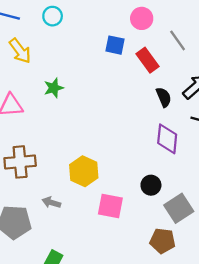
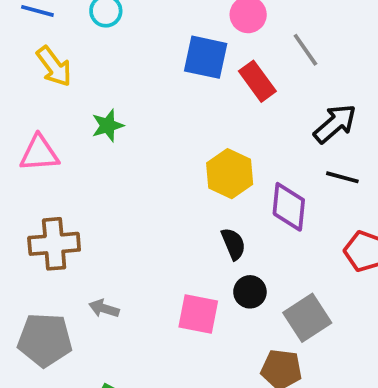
blue square: (115, 45) -> (206, 57), size x1.4
black semicircle: (164, 97) -> (233, 244), moved
yellow hexagon: (84, 171) -> (230, 174), moved
black circle: (151, 185) -> (250, 292), moved

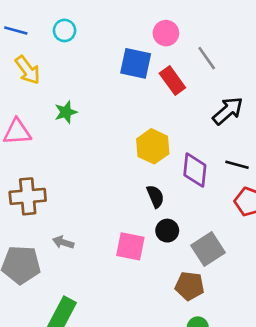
black line: (342, 177) -> (237, 165), moved

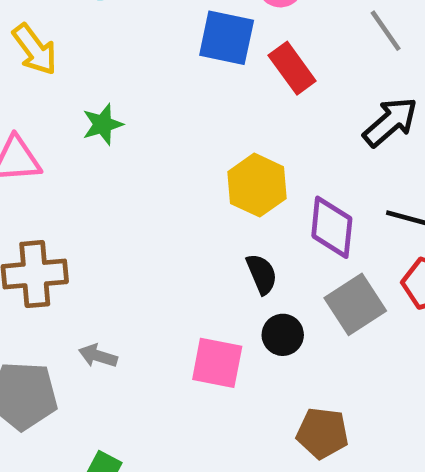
gray line: (207, 58) -> (386, 31), moved
gray square: (208, 249) -> (355, 304), moved

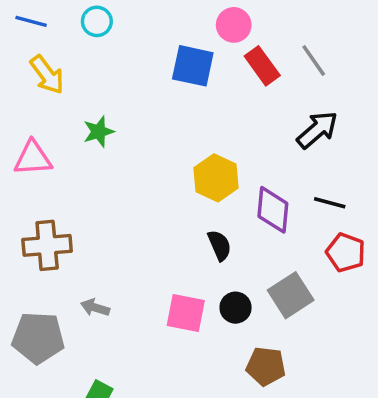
red rectangle: (292, 68) -> (262, 66), moved
gray square: (355, 304) -> (291, 295), moved
black circle: (283, 335) -> (236, 308), moved

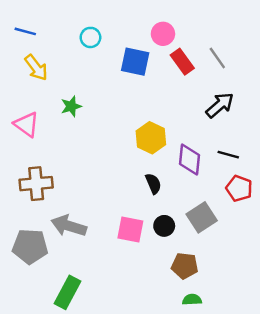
cyan circle: (97, 21) -> (90, 37), moved
pink triangle: (33, 158) -> (26, 124), turned 40
gray arrow: (95, 308) -> (69, 226), size x1.8

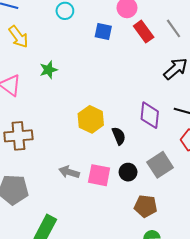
blue square: (135, 62) -> (103, 32), size x0.7
yellow hexagon: (151, 138) -> (91, 119), moved
gray arrow: (69, 226) -> (69, 172), moved, size x0.7

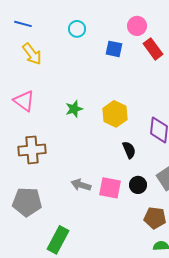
green star: (48, 70) -> (74, 109), moved
yellow hexagon: (91, 119) -> (115, 114), moved

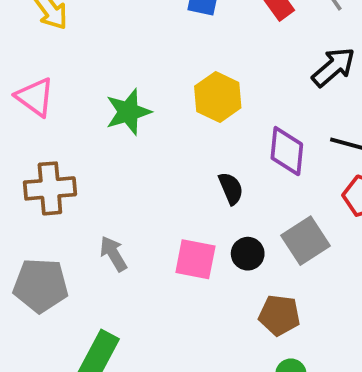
green star: (74, 109) -> (128, 112), size x1.4
yellow hexagon: (115, 114) -> (218, 97), moved
gray arrow: (81, 185) -> (113, 254), moved, turned 42

